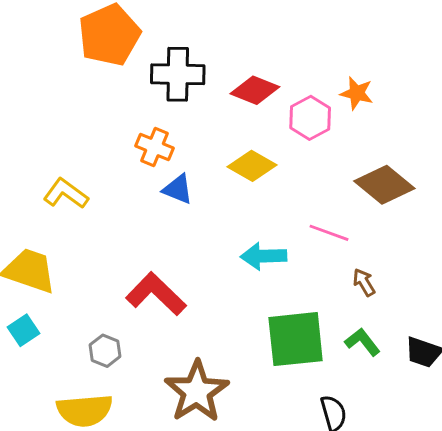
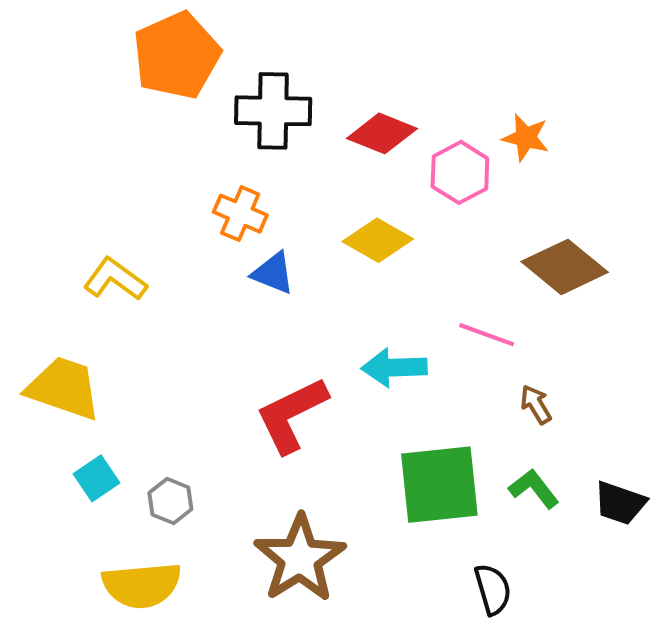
red L-shape: (156, 294) -> (292, 415), moved, turned -70
cyan square: (24, 330) -> (96, 478), moved

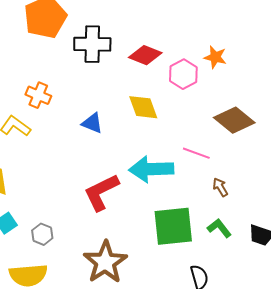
orange cross: (240, 214) -> (38, 95), moved
yellow diamond: (378, 240) -> (143, 107), turned 40
cyan arrow: (394, 368) -> (151, 169), size x1.4

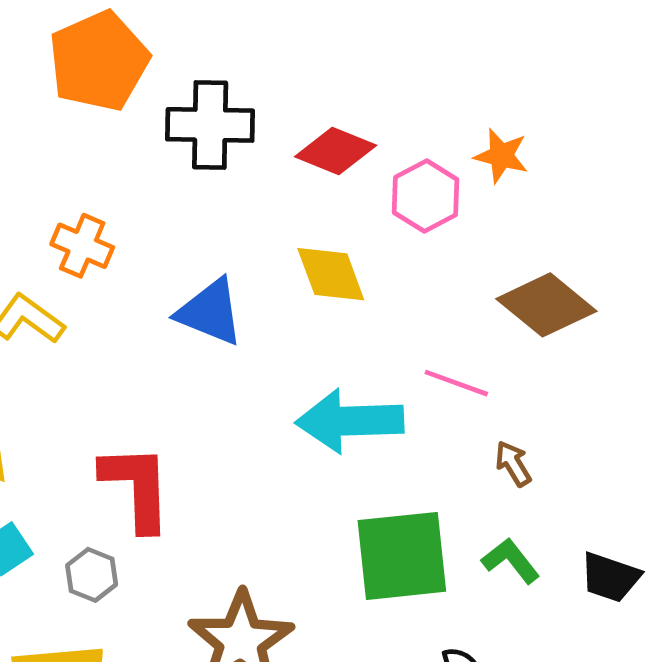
blue triangle: (92, 123) -> (210, 312), size x1.4
red L-shape: (101, 192) -> (137, 487), moved, turned 114

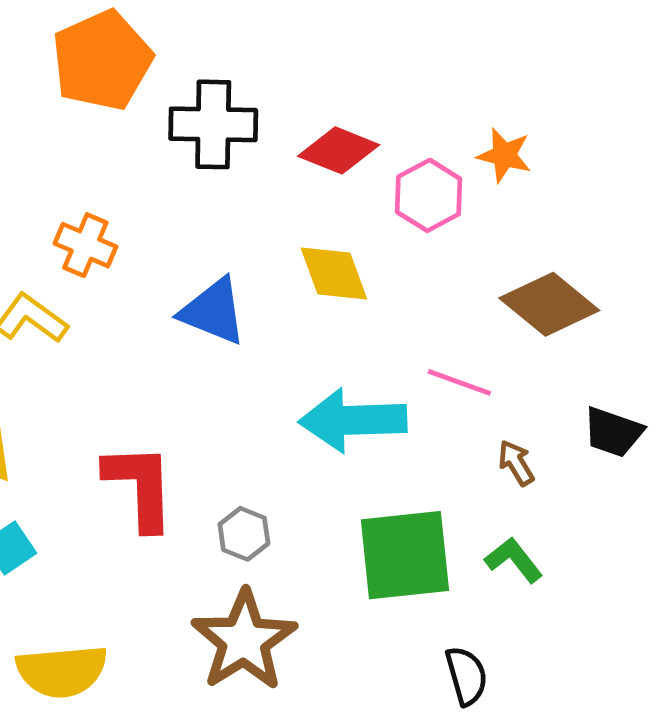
gray hexagon: (92, 575) -> (244, 534), moved
black trapezoid: (610, 577) -> (613, 432), moved

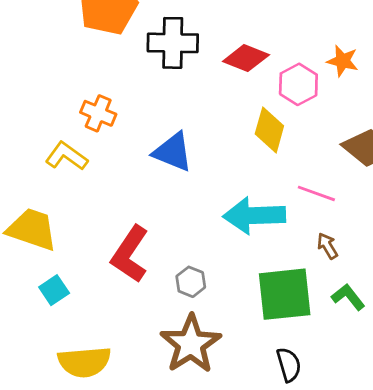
yellow diamond: (334, 273) -> (269, 130), moved, turned 36
brown arrow: (516, 463) -> (327, 246), moved
red L-shape: (140, 487) -> (130, 254), turned -144
black semicircle: (466, 676) -> (289, 365), moved

